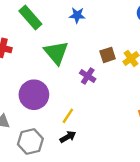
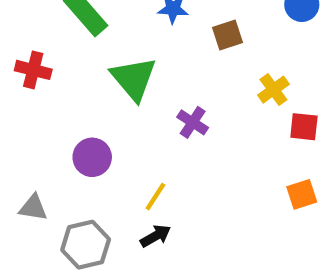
brown square: (108, 55) -> (228, 35), moved
purple circle: (34, 95) -> (92, 157), size x0.7

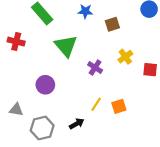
yellow cross: (273, 90) -> (125, 57), moved
orange square: (302, 194) -> (119, 106), moved
yellow line: (155, 197) -> (96, 104), moved

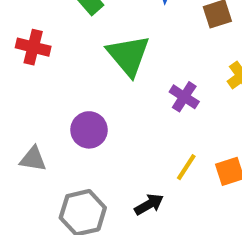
gray triangle: (16, 110) -> (33, 159), moved

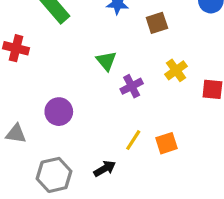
green triangle: (128, 55) -> (106, 61), moved, size x0.6
purple cross: (184, 97) -> (132, 86), turned 30

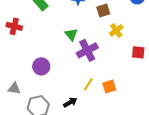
yellow cross: (176, 70) -> (116, 30), moved
purple cross: (132, 86) -> (87, 50), size x1.5
gray triangle: (16, 134) -> (14, 88), moved

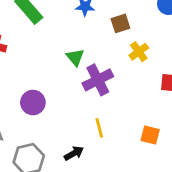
yellow line: (88, 84) -> (99, 128), turned -48
orange square: (109, 86) -> (150, 135), moved, turned 32

